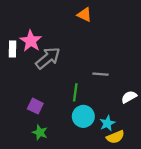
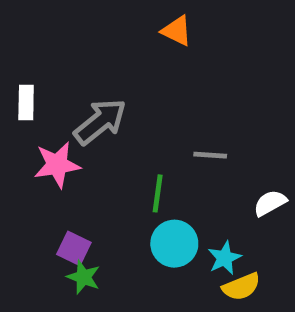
pink star: (31, 41) -> (57, 165), moved, turned 30
purple square: (35, 106) -> (74, 248), moved

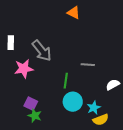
gray arrow: (100, 122) -> (42, 51), turned 90

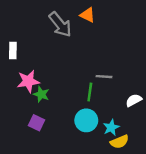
gray arrow: (42, 51) -> (60, 24), moved
green line: (66, 81) -> (90, 92), moved
green star: (35, 116) -> (41, 94), moved

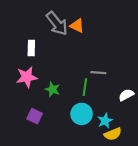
orange triangle: (87, 15) -> (77, 26), moved
white rectangle: (13, 51) -> (31, 48), moved
green star: (41, 94) -> (52, 89), moved

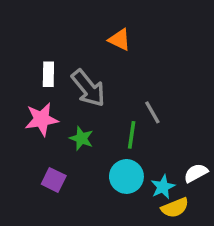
gray arrow: (57, 23) -> (88, 88), moved
gray line: (98, 73) -> (152, 112), turned 56
white semicircle: (126, 95) -> (196, 173), moved

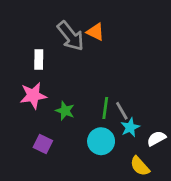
gray arrow: (88, 88) -> (71, 36), moved
gray line: (152, 112) -> (122, 111), moved
cyan star: (163, 187) -> (130, 127), moved
yellow semicircle: (175, 208) -> (140, 166), turned 70

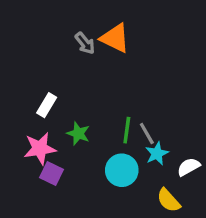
orange triangle: (95, 32) -> (115, 38), size x1.4
gray arrow: (71, 36) -> (85, 43), size x0.6
white rectangle: (39, 60) -> (47, 105), moved, turned 30
pink star: (33, 96) -> (40, 149), moved

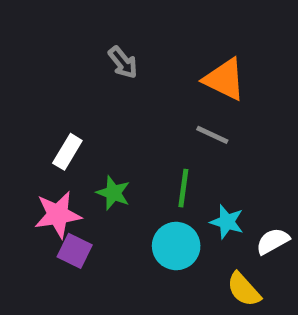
orange triangle: (115, 38) -> (224, 79), moved
gray line: (147, 133) -> (212, 135), moved, turned -35
cyan star: (157, 154) -> (227, 222), turned -30

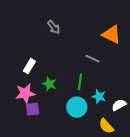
orange triangle: (224, 79) -> (112, 34), moved
purple square: (75, 251) -> (33, 109), turned -32

